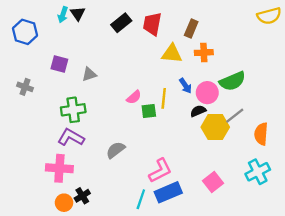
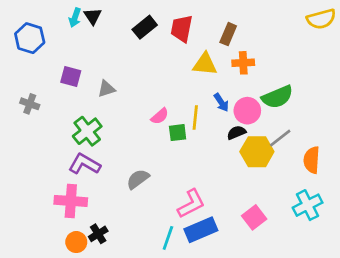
green cross: (73, 110) -> (87, 131), turned -30

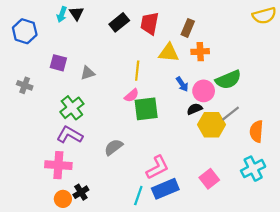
yellow line: (195, 118) -> (137, 71), moved
green square: (178, 133) -> (146, 109), size x1.6

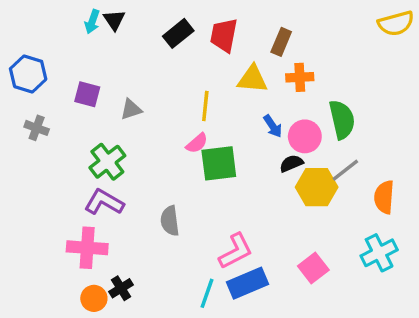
blue hexagon: (25, 31) -> (28, 74), moved
green semicircle: (228, 80) -> (342, 120), turned -80
gray semicircle: (114, 147) -> (170, 221), turned -60

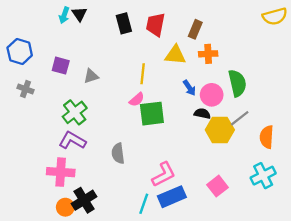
black rectangle: (178, 33) -> (124, 23), turned -66
black semicircle: (291, 163) -> (202, 114), turned 35
black cross: (121, 288) -> (84, 200), size x1.5

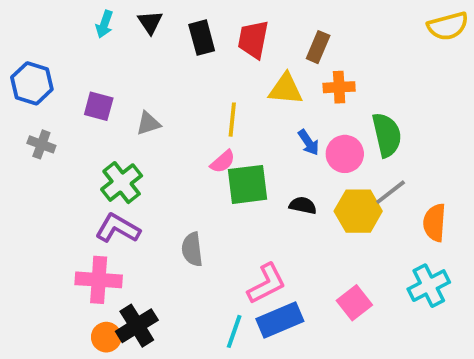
black triangle: (79, 14) -> (150, 22), moved
black semicircle: (202, 114) -> (303, 205), moved

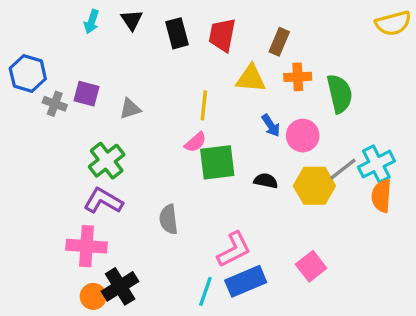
green semicircle: (387, 135) -> (340, 94), moved
gray cross: (41, 144) -> (55, 104), moved
cyan cross: (429, 286) -> (376, 164), moved

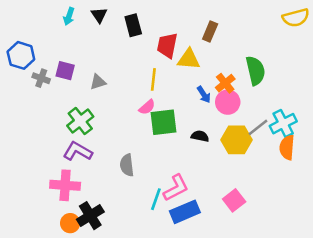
red trapezoid: (222, 35) -> (167, 45), moved
orange cross: (298, 77) -> (225, 83), moved, turned -36
cyan line: (205, 291) -> (156, 199), moved

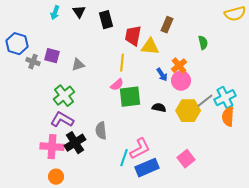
green semicircle: (255, 71) -> (203, 43), moved, size x0.6
black cross: (90, 216) -> (75, 143), moved

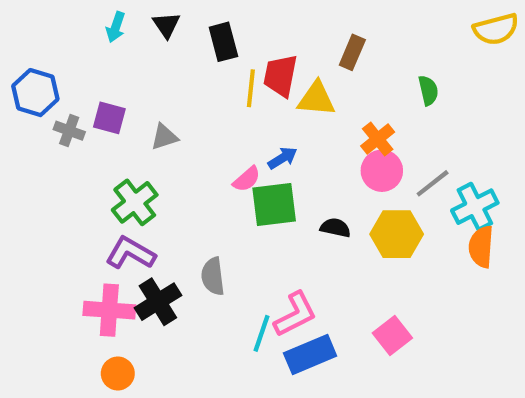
yellow line: (122, 63) -> (251, 88), moved
blue arrow: (162, 75) -> (283, 158), moved, turned -88
gray line: (205, 101) -> (433, 183), moved

